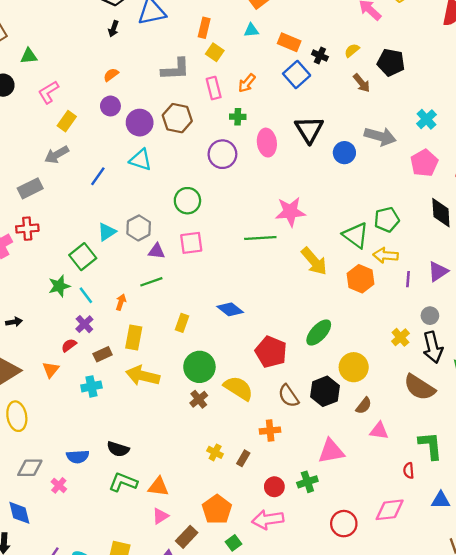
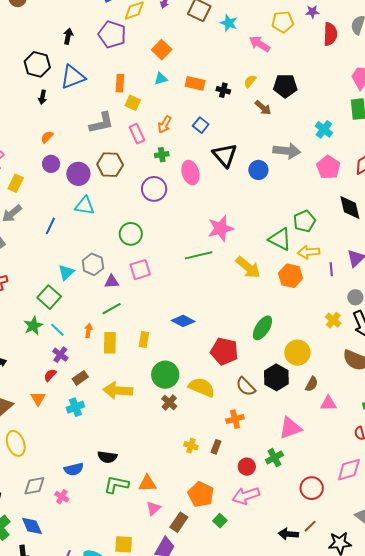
blue square: (297, 75) -> (201, 125), moved, size x0.7
yellow rectangle: (134, 337) -> (110, 343), moved

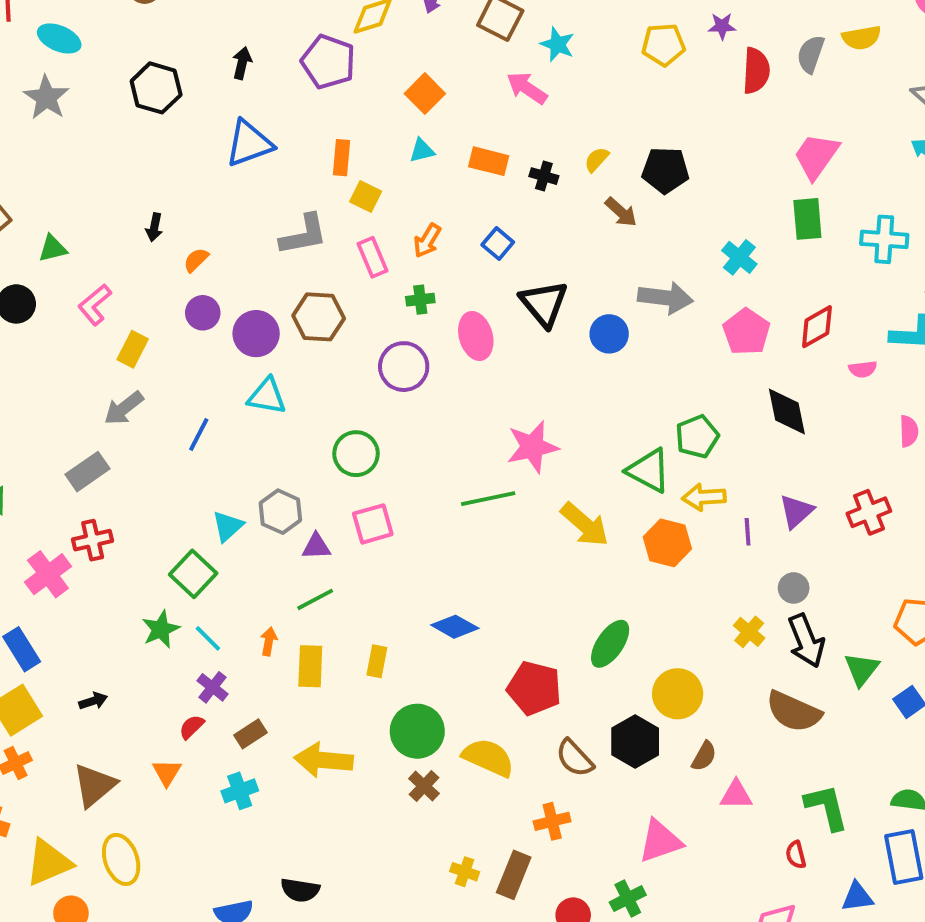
pink arrow: (260, 44) -> (527, 88), moved
black hexagon: (37, 64) -> (156, 88), moved
black arrow: (42, 97) -> (154, 227), moved
brown rectangle: (216, 447) -> (514, 875), size x1.6

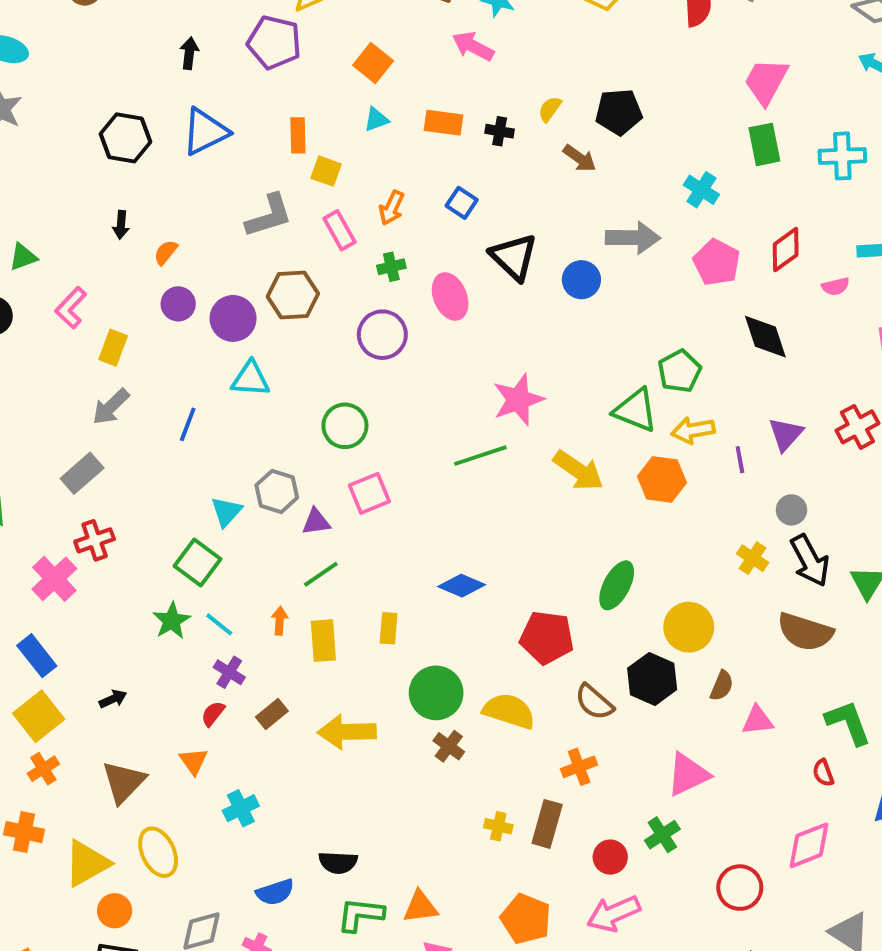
black hexagon: (156, 88) -> (125, 138), moved
cyan cross: (240, 791) -> (241, 808), moved

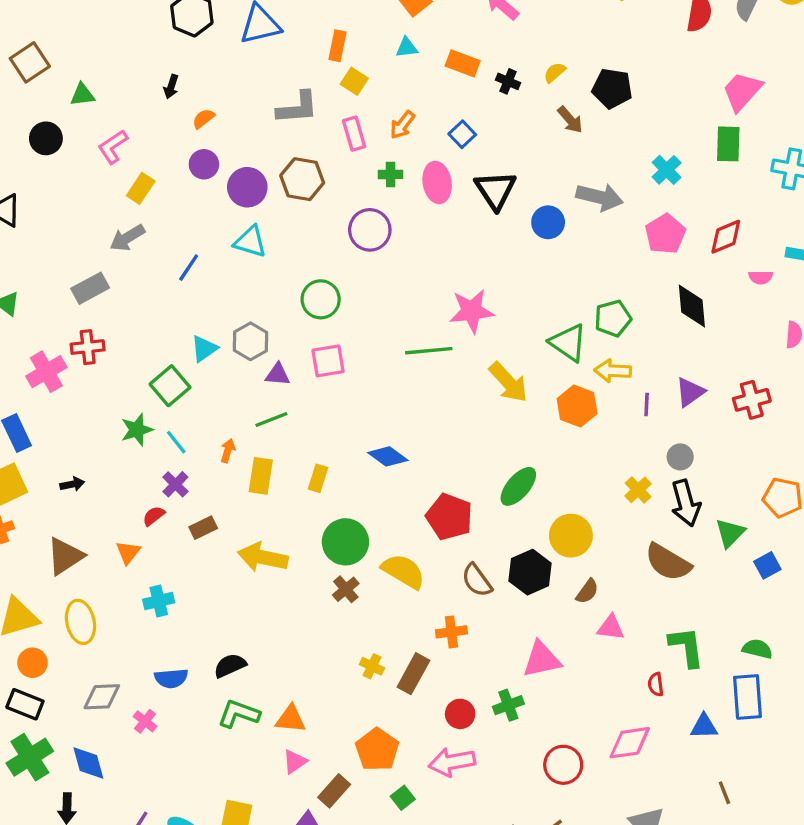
pink ellipse: (450, 297) -> (437, 182), moved
black semicircle: (338, 862) -> (230, 666), turned 140

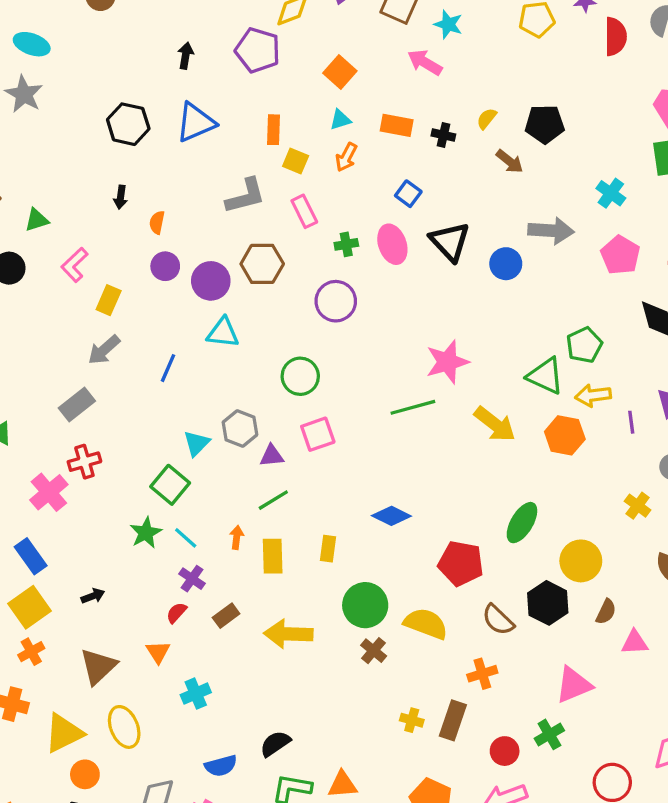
orange semicircle: (203, 119) -> (157, 222), turned -30
orange arrow: (402, 125) -> (346, 157), moved

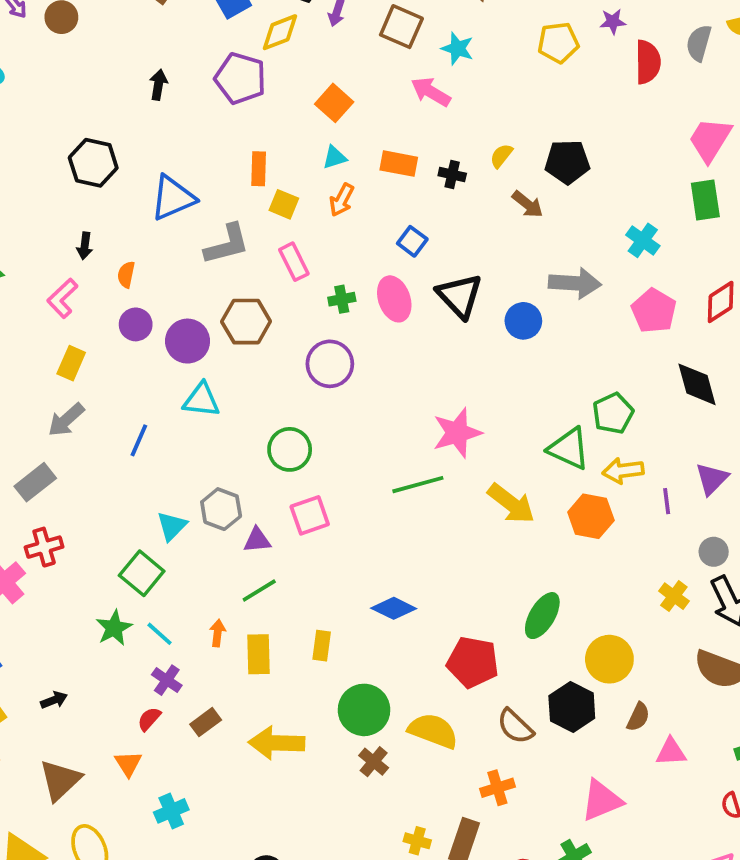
blue triangle: (196, 122) -> (173, 198), moved
pink L-shape: (75, 265) -> (62, 298), moved

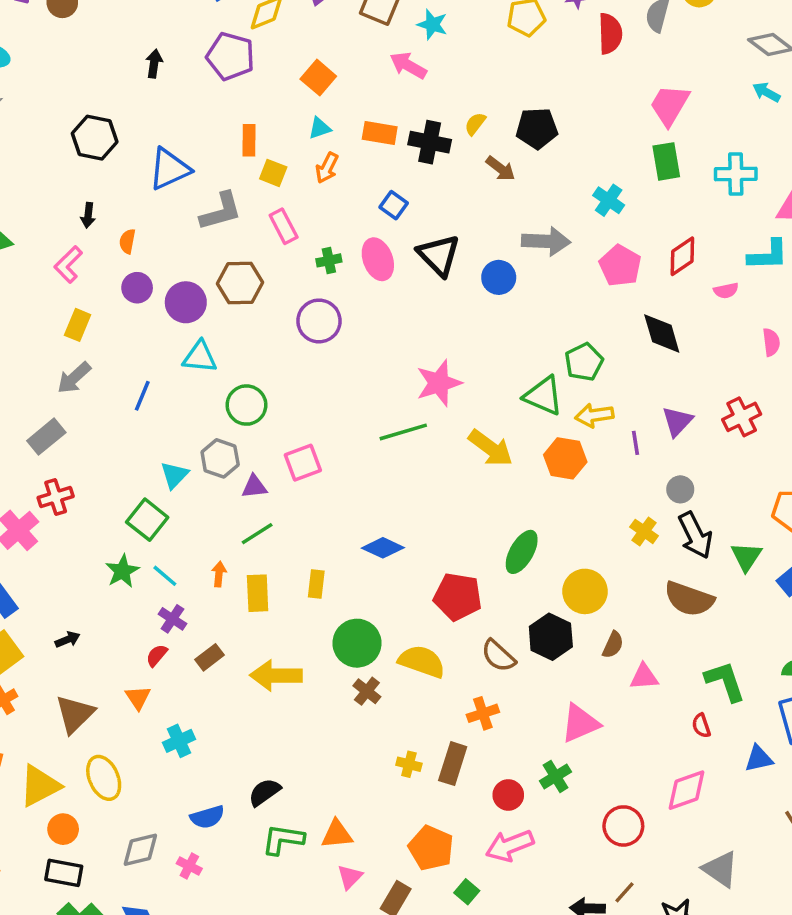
black cross: (452, 174) -> (430, 142), size x1.6
green circle: (290, 449) -> (246, 405), moved

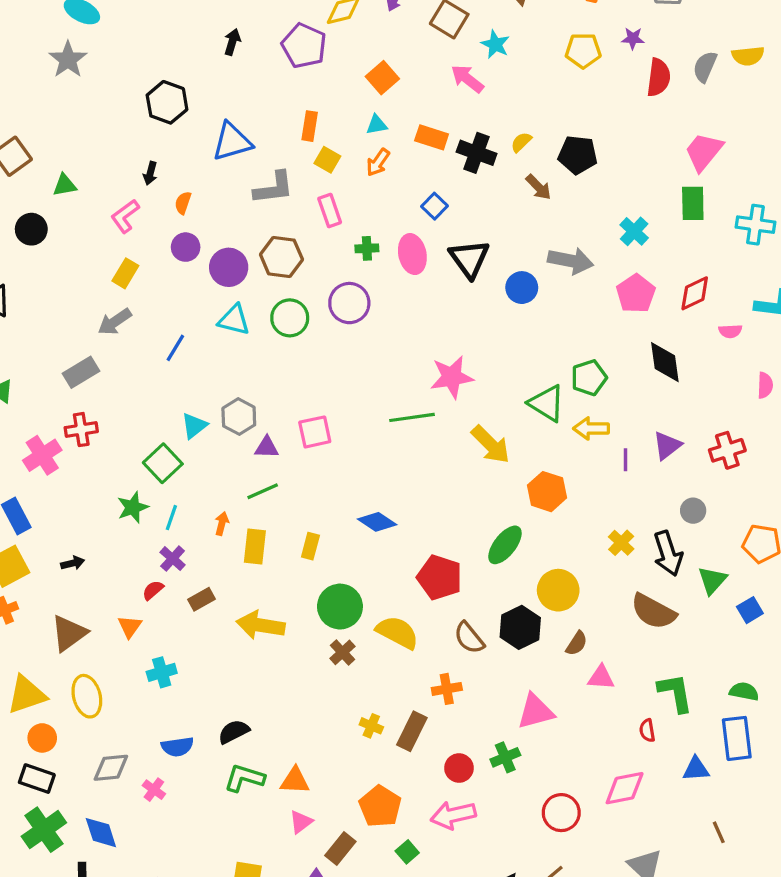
green circle: (246, 405) -> (290, 318), moved
orange hexagon: (565, 458) -> (547, 492), moved
gray circle: (680, 489) -> (693, 511), moved
cyan line: (165, 576) -> (171, 518), turned 60

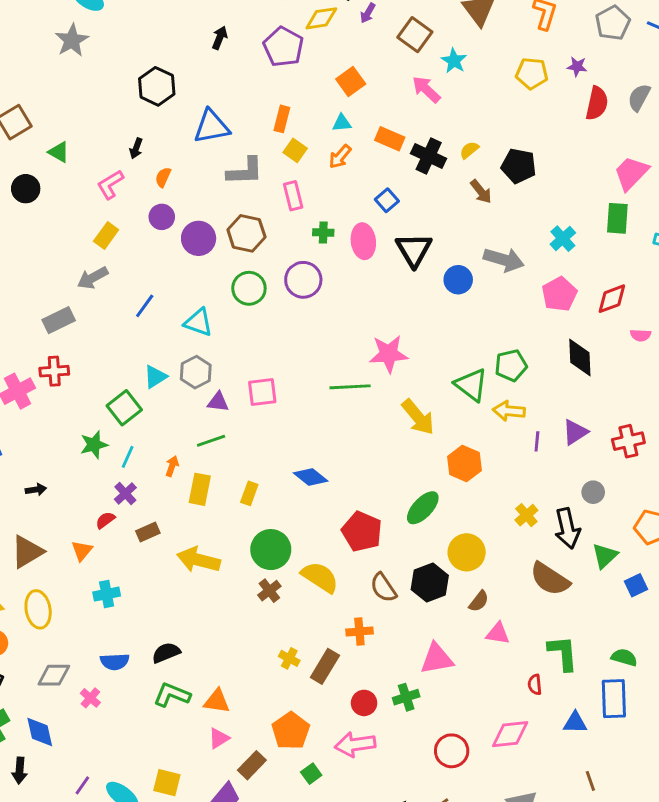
green triangle: (65, 185) -> (59, 152), turned 35
cyan triangle: (234, 320) -> (198, 322), moved

